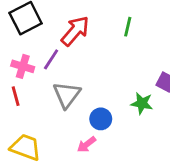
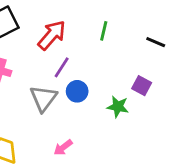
purple line: (51, 59) -> (62, 67), moved
blue circle: (101, 119) -> (77, 91), moved

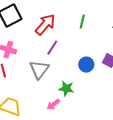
blue circle: (77, 91) -> (86, 65), moved
green star: (118, 107) -> (66, 89), moved

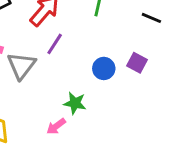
gray triangle: (39, 70) -> (21, 66), moved

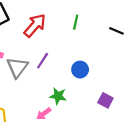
purple line: (55, 44) -> (43, 61), moved
purple square: (137, 63) -> (105, 100), moved

